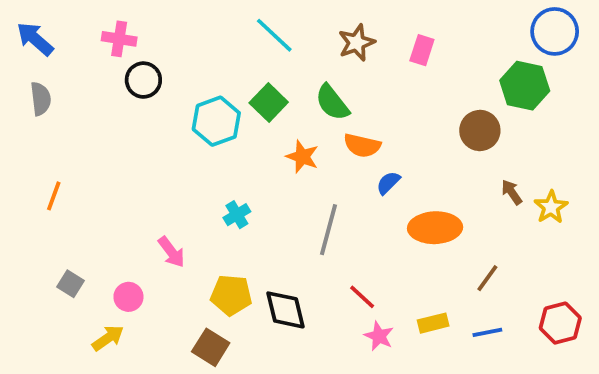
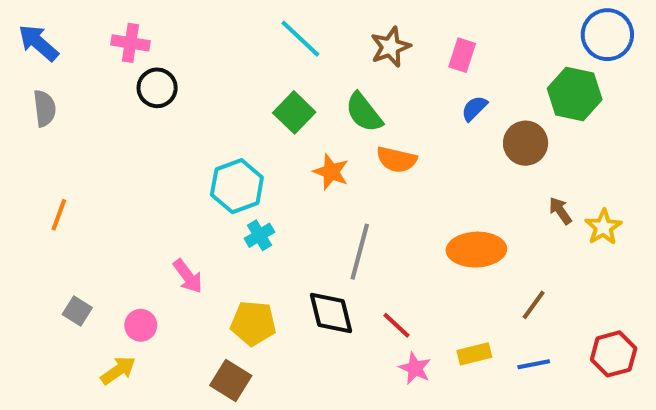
cyan hexagon: (216, 121) -> (237, 186), moved
blue semicircle: (388, 183) -> (474, 108), moved
black diamond: (285, 310) -> (331, 313), moved

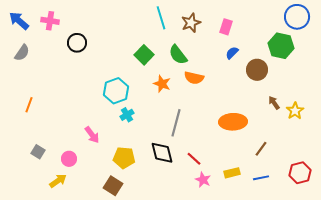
cyan line: (300, 39) -> (161, 18), moved, turned 30
pink cross: (130, 43) -> (50, 21), moved
gray semicircle: (45, 108) -> (22, 53), turned 42

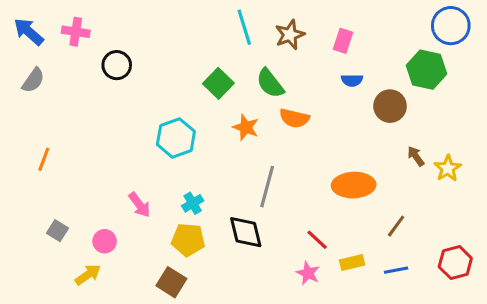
blue semicircle: (232, 53) -> (352, 80), turned -136
cyan cross: (127, 115) -> (193, 203), moved
red line: (194, 159) -> (317, 240), moved

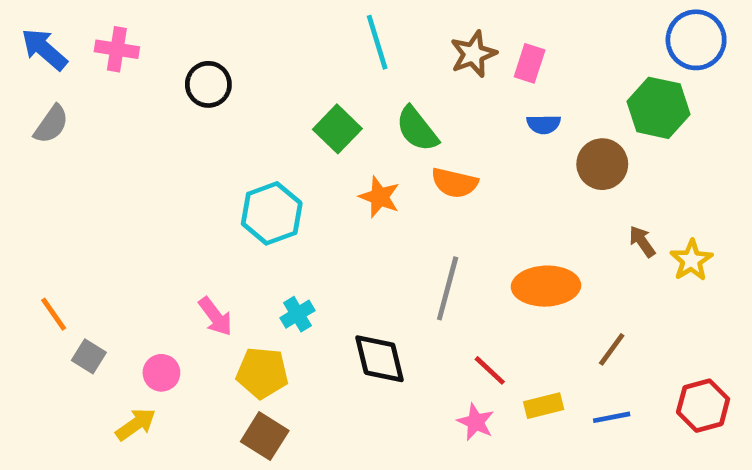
brown star: (290, 35) -> (473, 54), moved
black circle: (117, 65) -> (208, 84), moved
orange line: (44, 159) -> (54, 314), moved, turned -55
gray line: (267, 187) -> (448, 288), moved
yellow pentagon: (188, 240) -> (262, 373), moved

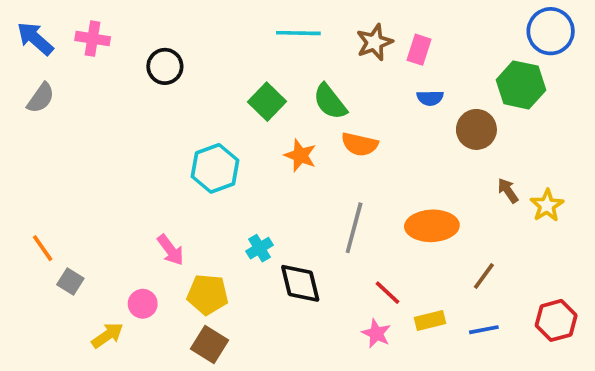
cyan line: (377, 42) -> (298, 33), turned -72
cyan cross: (297, 314) -> (259, 248), moved
pink circle: (161, 373) -> (143, 304), moved

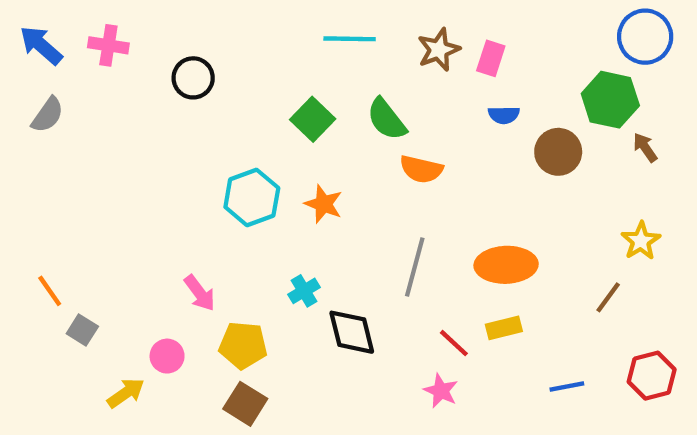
orange star: (300, 155) -> (324, 204), moved
brown arrow: (508, 191) -> (645, 147), moved
brown line: (484, 276) -> (608, 297), moved
yellow rectangle: (430, 320) -> (504, 328), moved

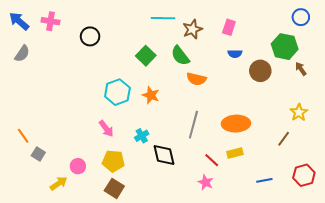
blue circle: (645, 37) -> (301, 17), size x0.7
brown star: (439, 50) -> (192, 29), moved
pink arrow: (200, 293) -> (106, 129), moved

